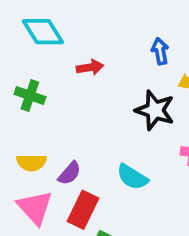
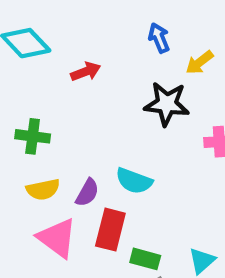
green cross: (30, 96) -> (33, 136), moved
cyan semicircle: (132, 177) -> (134, 181), moved

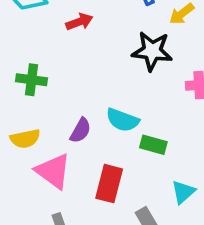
yellow semicircle: (43, 189) -> (25, 139), moved
red rectangle: (110, 230) -> (109, 184), moved
green rectangle: (145, 259) -> (153, 145), moved

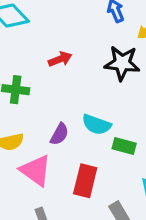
red arrow: (79, 22) -> (60, 59), moved

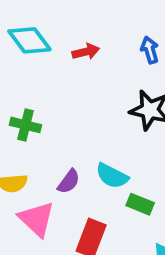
red arrow: (60, 59) -> (86, 52), moved

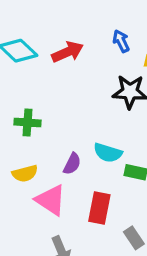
red arrow: (86, 52) -> (68, 52), size x1.4

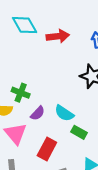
green cross: (28, 123) -> (21, 93), moved

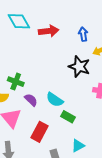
purple semicircle: (38, 113) -> (31, 100), turned -88

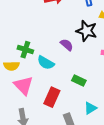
purple semicircle: (31, 100) -> (67, 45), moved
cyan semicircle: (55, 100) -> (46, 63), moved

